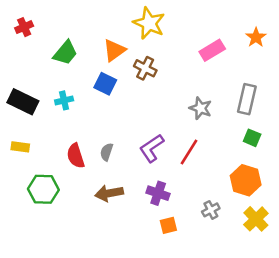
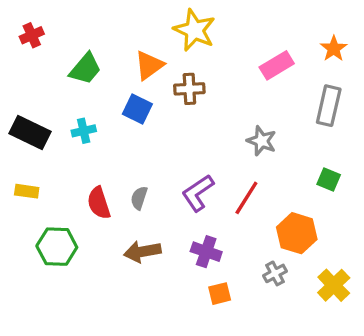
brown cross: (145, 68) -> (189, 89), turned -30
gray rectangle: (247, 99) -> (329, 106), moved
orange hexagon: (246, 180) -> (297, 233), moved

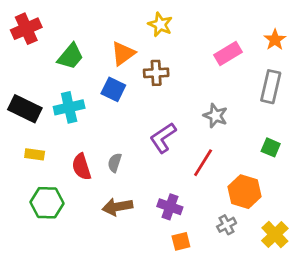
yellow star: (194, 30) -> (160, 25), size x0.7
red cross: (32, 35) -> (26, 29), size x1.5
cyan cross: (84, 131) -> (69, 107), size x1.5
yellow rectangle: (27, 191) -> (35, 154), moved
purple L-shape: (198, 193) -> (163, 138), moved

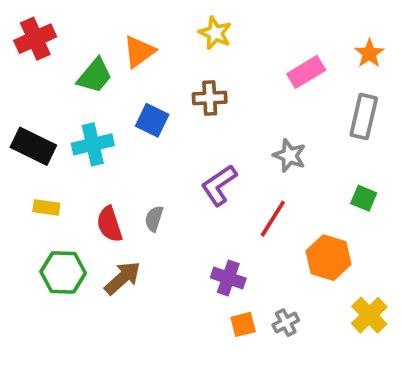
orange triangle: (123, 54) -> (139, 52), moved
brown arrow: (117, 207) -> (122, 278), moved, turned 148
gray cross: (227, 225) -> (286, 323), moved

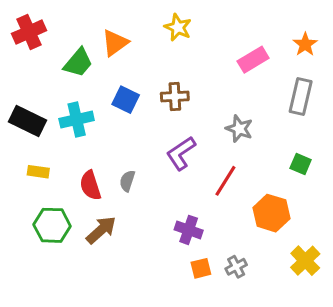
brown cross: (210, 98) -> (175, 96), moved

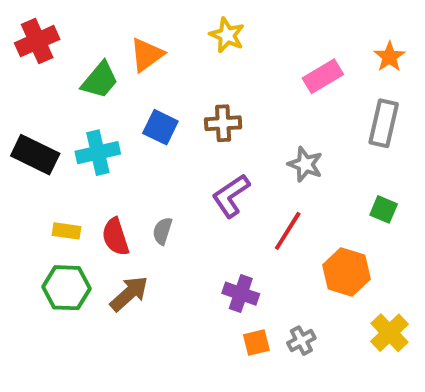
yellow rectangle: (38, 172) -> (66, 231), moved

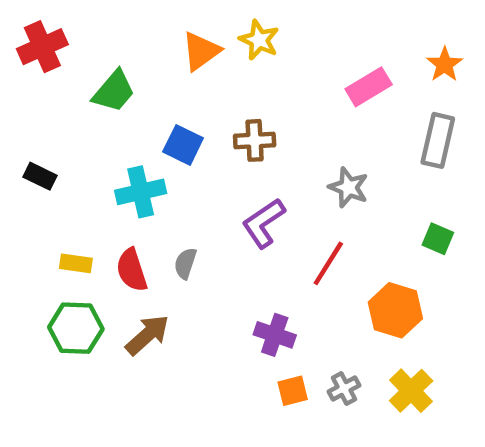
orange triangle: (147, 55) -> (201, 51), moved
cyan cross: (98, 153) -> (141, 192), moved
black rectangle: (35, 155) -> (40, 176), size x0.6
yellow cross: (389, 333) -> (411, 391), moved

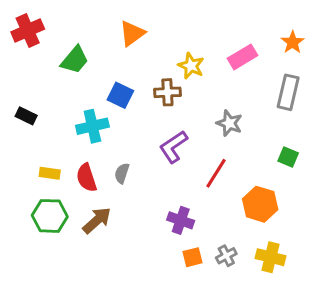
yellow star: (259, 40) -> (191, 66), moved
yellow cross: (411, 391) -> (270, 257), turned -32

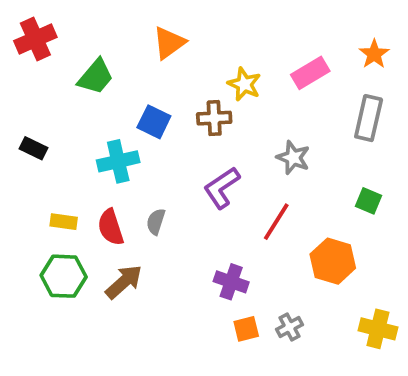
yellow cross: (270, 257) -> (378, 329), moved

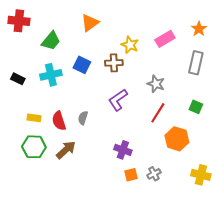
red cross: (35, 39) -> (19, 21), turned 30
cyan cross: (118, 161) -> (51, 75), moved
red line: (276, 222) -> (158, 113), moved

